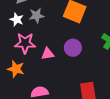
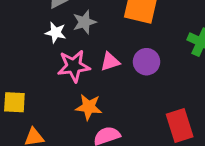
pink triangle: (48, 54) -> (110, 62), moved
orange star: (16, 69) -> (89, 107), moved

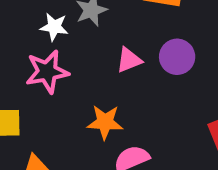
pink star: (74, 66) -> (47, 72), moved

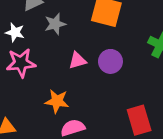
white star: (54, 27) -> (15, 32), moved

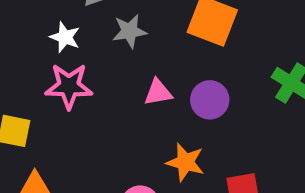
orange star: (57, 101) -> (185, 162), moved

